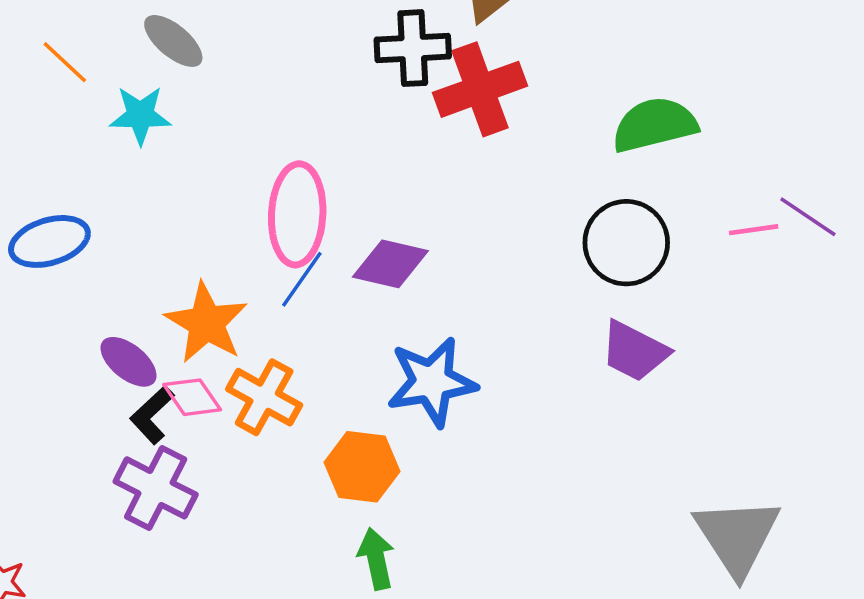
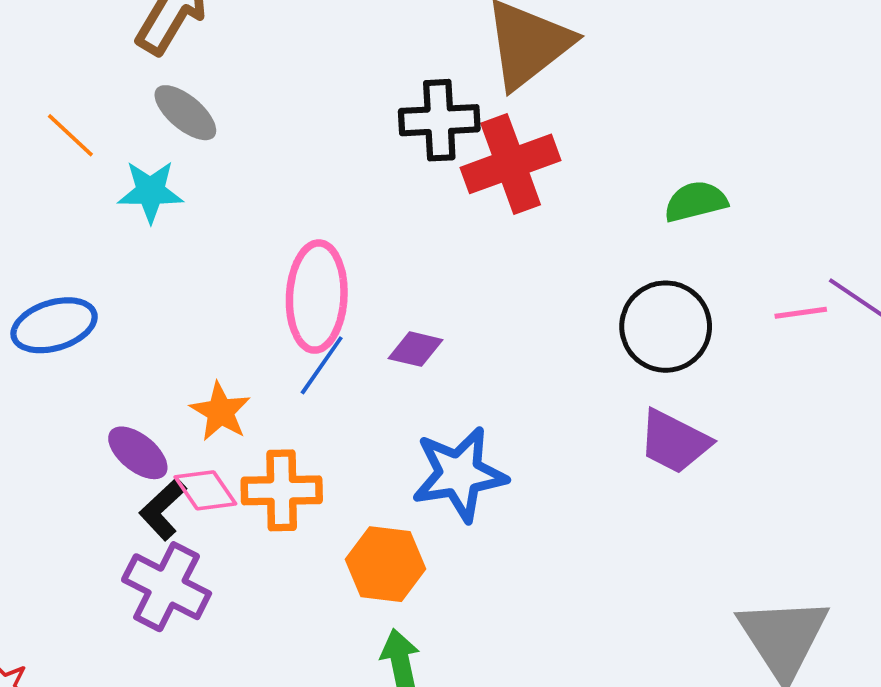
green semicircle: (655, 125) -> (696, 201), size x0.7
purple diamond: (390, 264) -> (415, 349), size x0.7
orange star: (206, 323) -> (220, 412), size x0.7
orange cross: (264, 397) -> (282, 490), turned -30

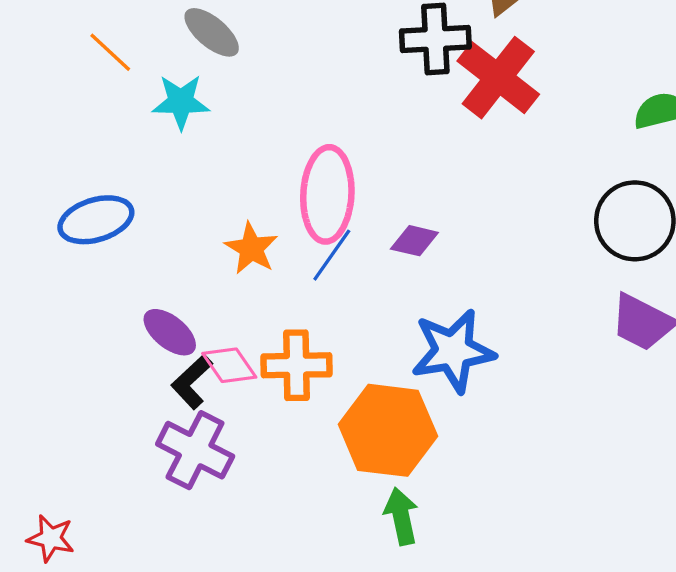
red cross: (511, 164) -> (498, 78), turned -32
orange star: (220, 412) -> (251, 248), moved
orange hexagon: (385, 564) -> (388, 430), size x1.4

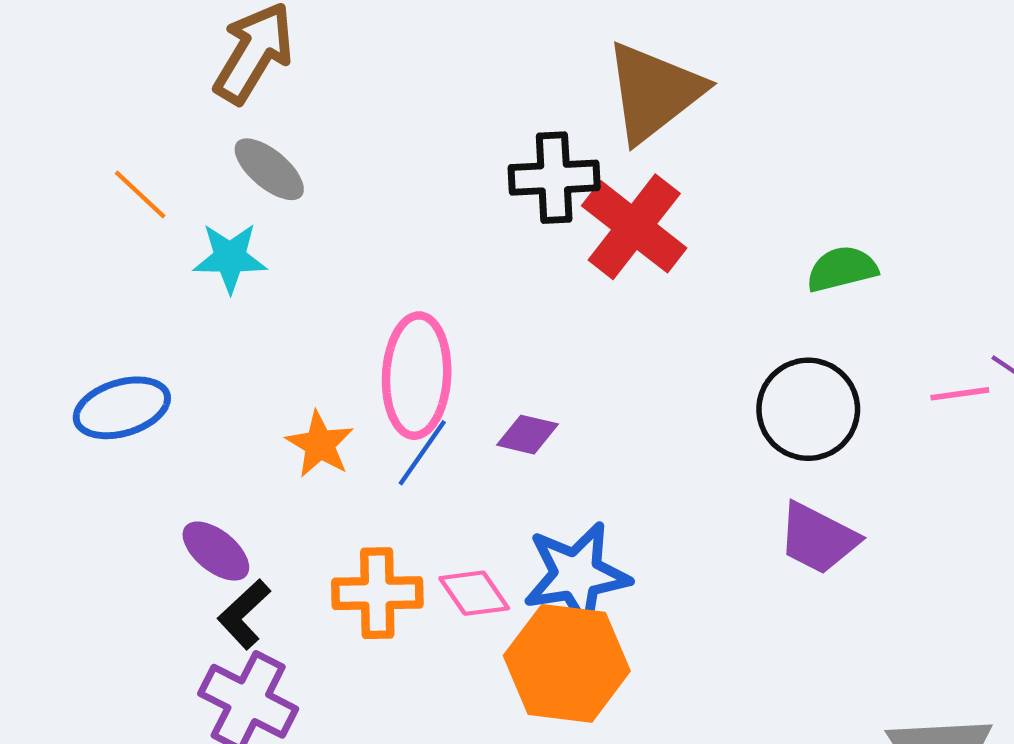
pink diamond: (229, 365) -> (474, 593), moved
orange hexagon: (388, 430) -> (567, 663), moved

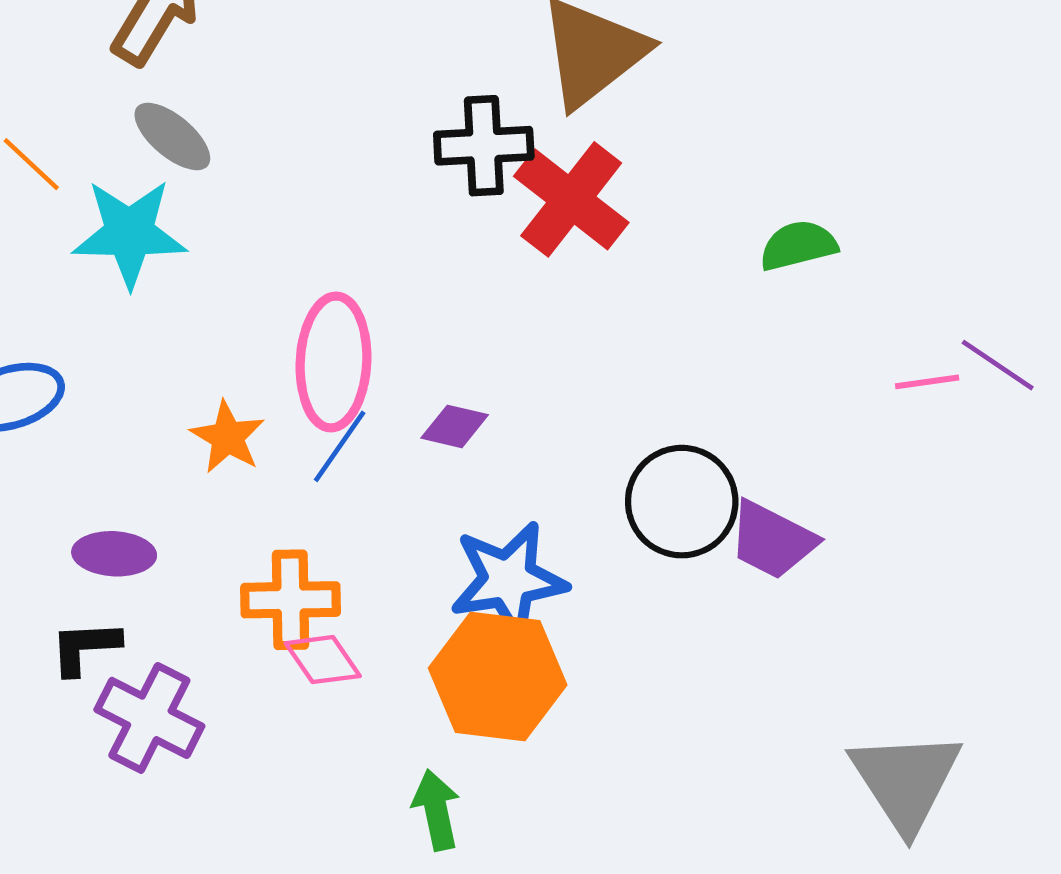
cyan star: (230, 258) -> (129, 233), size x1.4
black circle: (808, 409) -> (682, 502), moved
purple ellipse: (216, 551) -> (114, 554), turned -36
pink diamond: (474, 593) -> (323, 660), moved
black L-shape: (244, 614) -> (85, 647), moved, turned 40

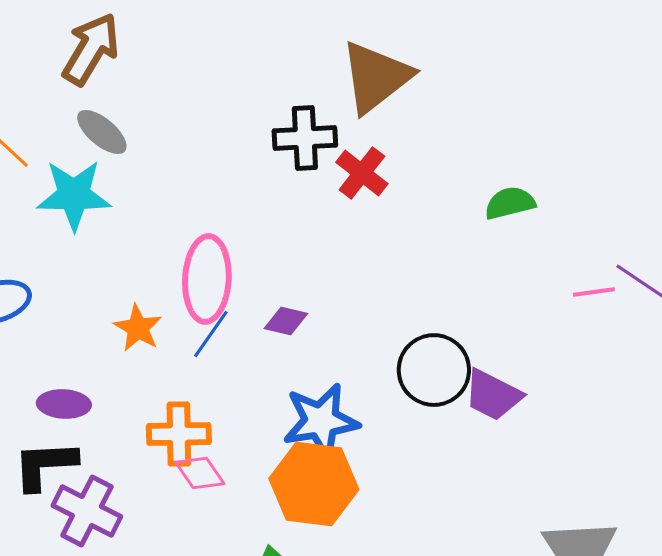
red cross: (571, 199) -> (362, 173), size x0.7
black L-shape: (85, 647) -> (45, 465), size x1.4

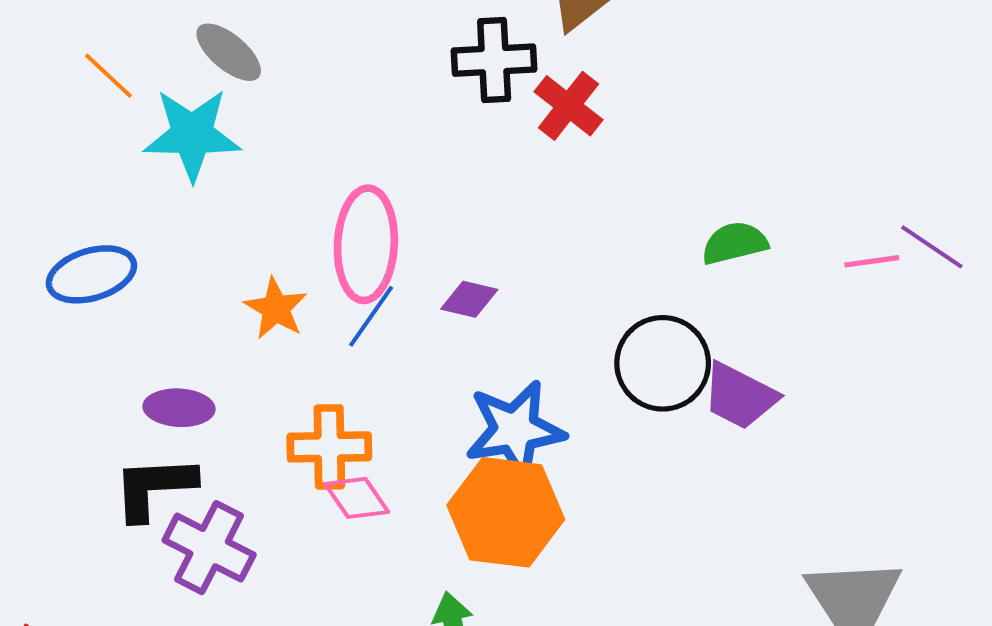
green semicircle: (510, 203) -> (735, 243), moved

